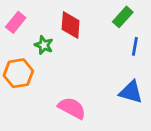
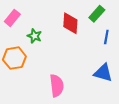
red diamond: (71, 25) -> (70, 23), moved
pink semicircle: (72, 108) -> (57, 86), turned 55

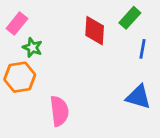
green star: (34, 36) -> (32, 48), moved
pink semicircle: (57, 86) -> (59, 111), moved

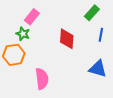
pink rectangle: (17, 24) -> (32, 17), moved
red diamond: (95, 31) -> (67, 39), moved

